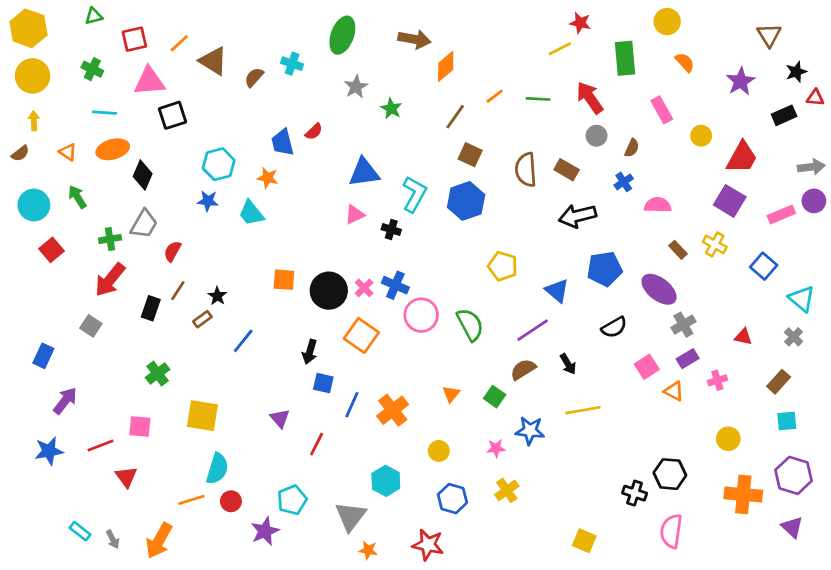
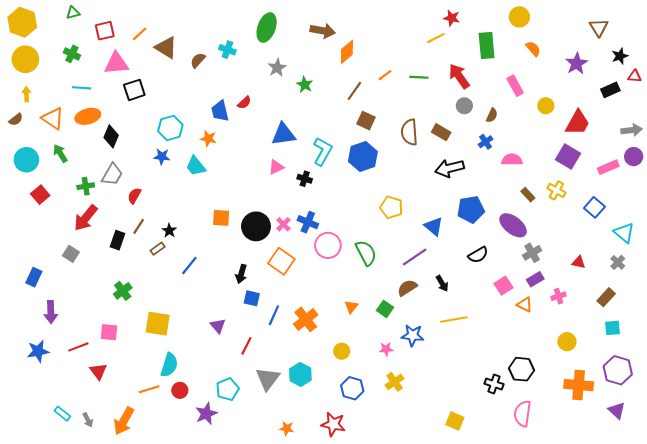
orange triangle: (68, 152) -> (53, 118), size x1.6
purple arrow: (65, 401) -> (51, 312), turned 140
gray triangle: (351, 516) -> (268, 379), moved

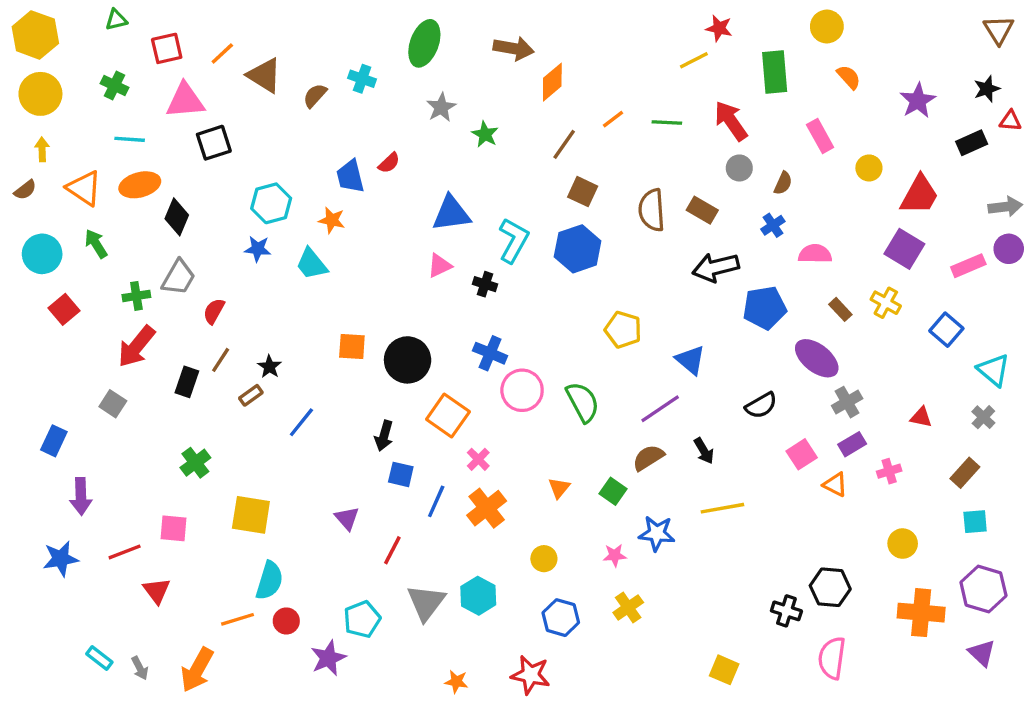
brown triangle: (599, 28) -> (999, 30), moved
blue pentagon: (471, 209) -> (765, 308), moved
pink cross: (283, 224) -> (478, 459), moved

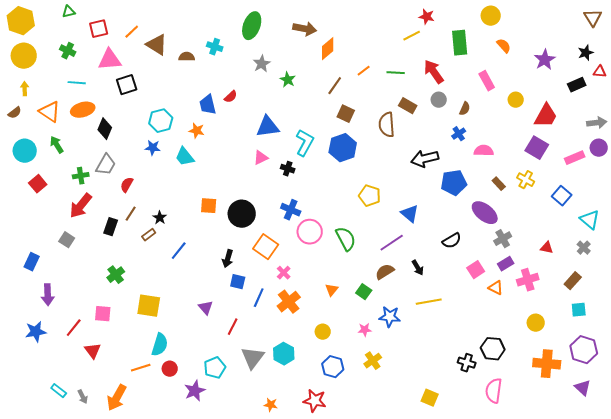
brown semicircle: (315, 96) -> (187, 57), turned 49
brown rectangle: (702, 210) -> (408, 106), moved
pink cross: (889, 471) -> (528, 280), size x1.5
red line: (125, 552) -> (74, 328), turned -30

